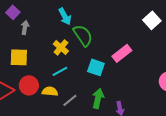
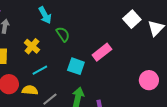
green semicircle: (83, 35) -> (63, 34), size x0.7
yellow cross: (61, 47) -> (32, 46), moved

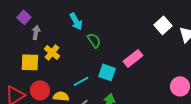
yellow cross: (32, 46) -> (52, 52), moved
cyan line: (40, 70) -> (81, 81), moved

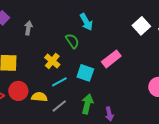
cyan arrow: (76, 21) -> (86, 22), moved
gray arrow: (36, 32) -> (28, 28), moved
yellow cross: (52, 52) -> (52, 61), moved

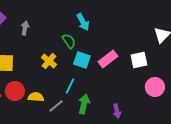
white square: (141, 26) -> (139, 60), moved, turned 30
cyan square: (85, 73) -> (82, 60), moved
cyan line: (59, 82) -> (70, 86), moved, turned -35
purple arrow: (109, 114) -> (117, 111), moved

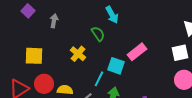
cyan square: (82, 60) -> (116, 66), moved
white square: (139, 60) -> (180, 53), moved

